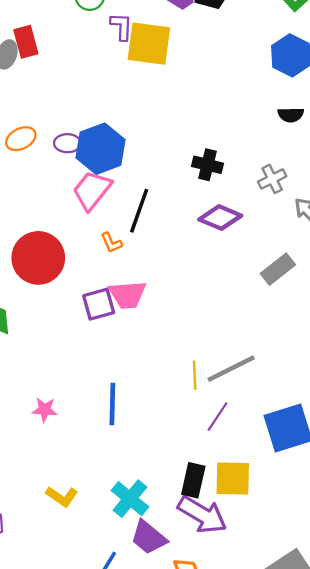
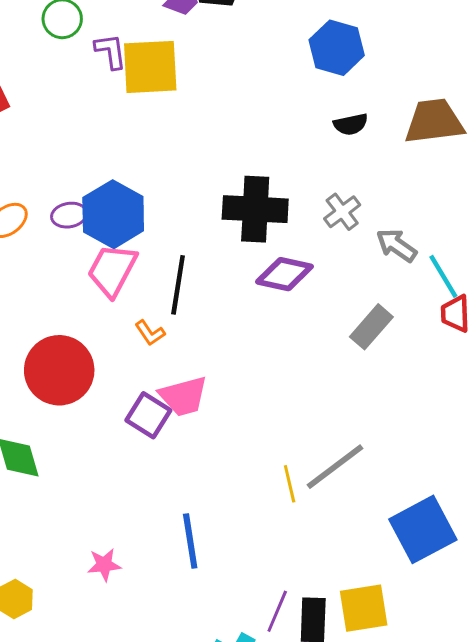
black cross: (207, 165) -> (255, 209), size x1.6
purple square: (99, 304) -> (148, 415), turned -32
purple line: (217, 417) -> (277, 611), moved

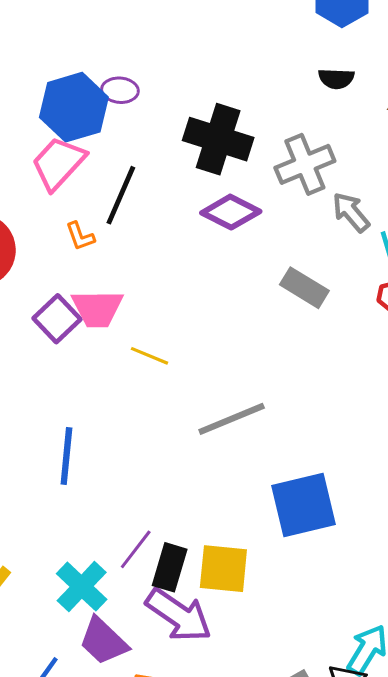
gray cross: (342, 212) -> (305, 164), size x1.5
purple ellipse: (69, 215) -> (120, 90), moved
gray rectangle: (371, 327) -> (304, 288), turned 66
yellow line: (290, 484) -> (150, 356), moved, turned -69

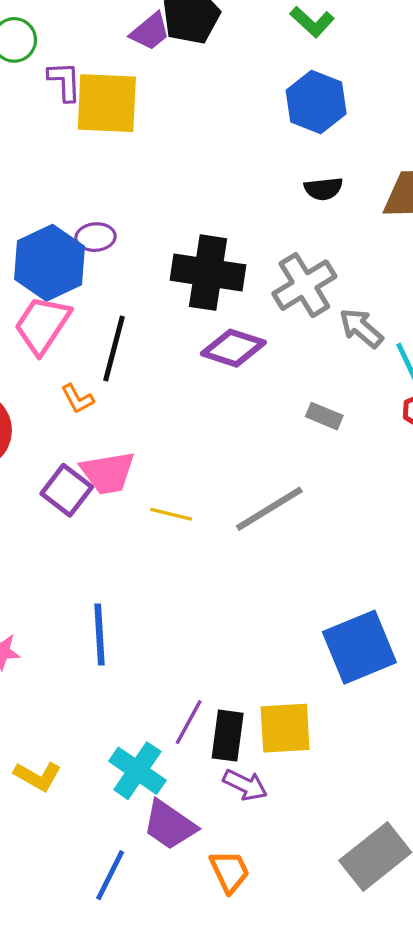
gray rectangle: (304, 288) -> (324, 416), size x0.7
gray line: (232, 419) -> (269, 509), moved
purple arrow: (179, 615) -> (245, 785), size x0.6

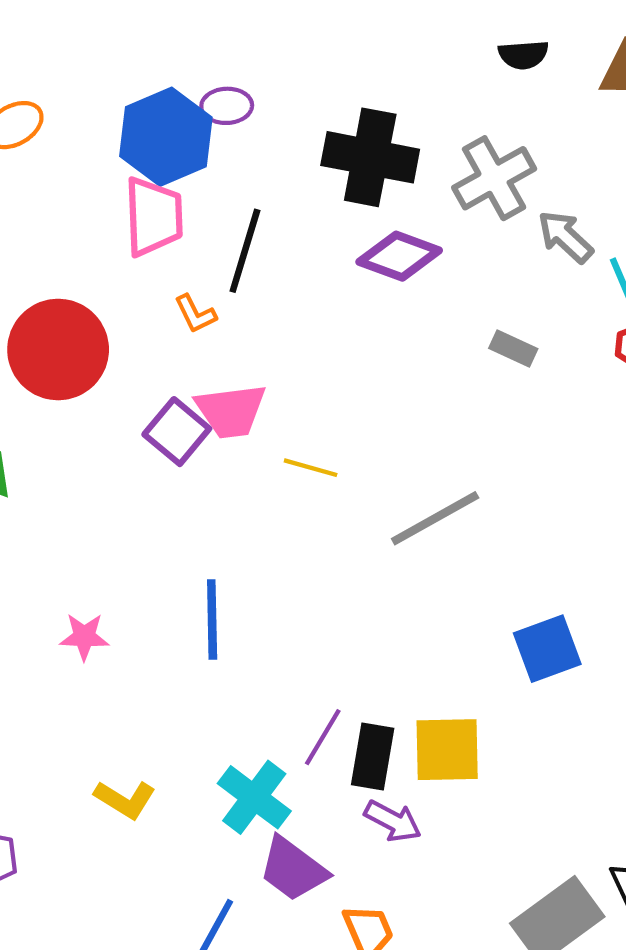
pink trapezoid: (42, 325) -> (153, 217), turned 142
gray line: (269, 509) -> (435, 518), moved
blue square: (359, 647) -> (547, 649), size x0.7

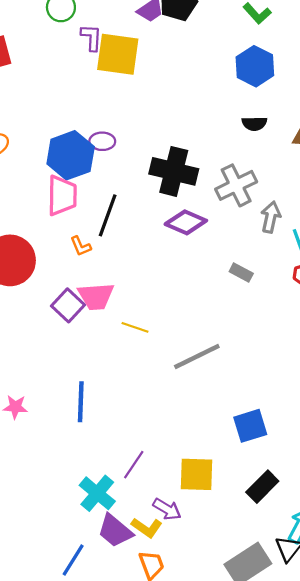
gray arrow: (565, 237) -> (271, 217), turned 56
black rectangle: (373, 757) -> (262, 487), moved, turned 32
yellow L-shape: (125, 799) -> (147, 528), moved

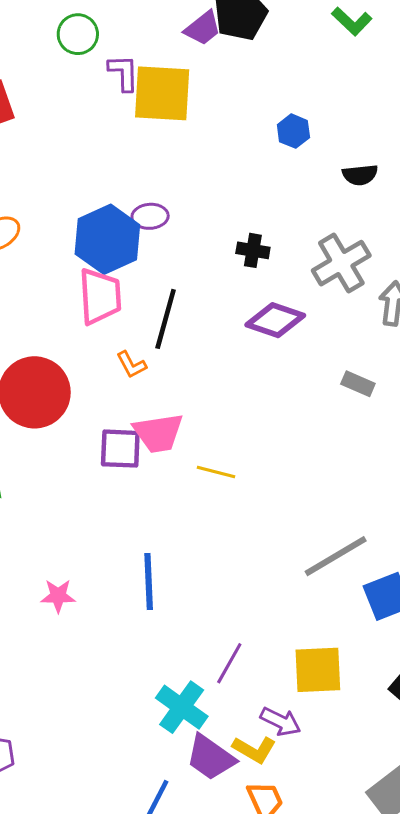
blue hexagon: (255, 66) -> (293, 131), moved, size x0.6
black cross: (174, 171) -> (253, 250), size x0.5
purple square: (68, 305) -> (120, 449), turned -36
gray line: (197, 357) -> (336, 556), moved

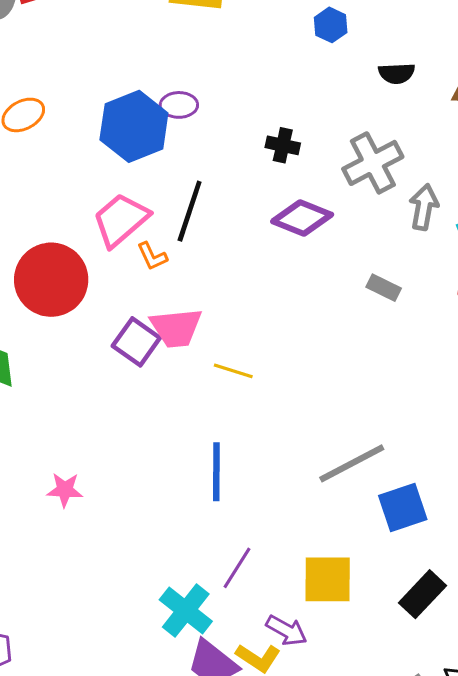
pink trapezoid: (100, 296) -> (121, 220), moved, turned -130
purple square: (120, 449) -> (136, 342), turned 30
blue line: (149, 582) -> (216, 472), moved

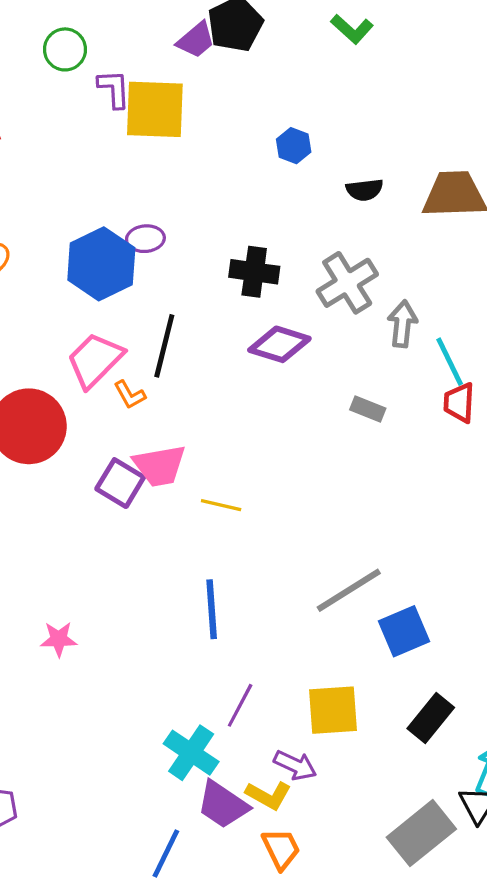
black cross: (283, 145) -> (254, 272), size x1.4

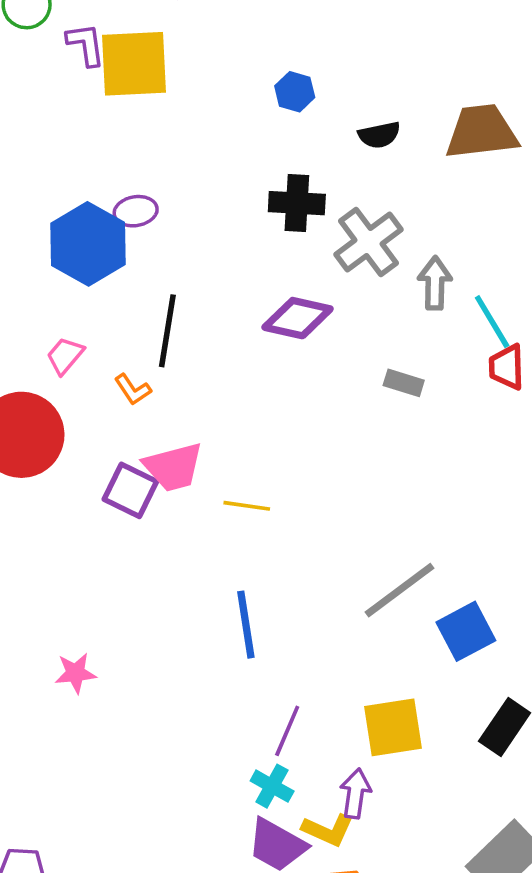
black cross: (254, 272) -> (297, 203), moved
pink trapezoid: (95, 360) -> (65, 356), moved, size x0.6
cyan cross: (191, 753) -> (272, 786), moved, size x0.7
purple arrow: (295, 765) -> (355, 793), turned -102

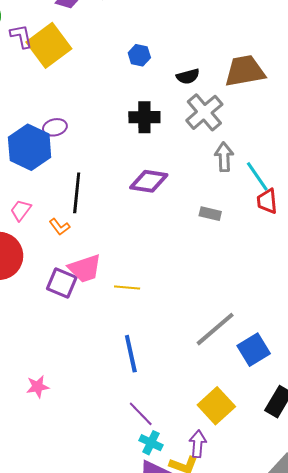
yellow square: (134, 64) -> (49, 45), turned -30
gray cross: (368, 242) -> (204, 112), moved
yellow square: (393, 727) -> (216, 406), turned -30
purple line: (287, 731) -> (141, 414), moved, turned -64

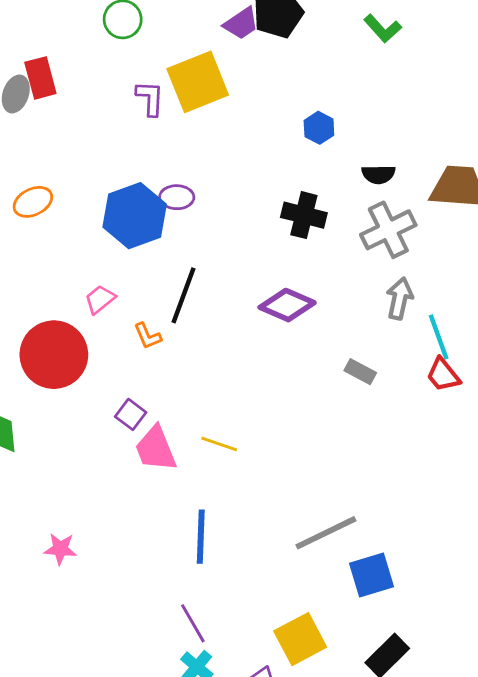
purple L-shape: (21, 36) -> (150, 98), moved
red trapezoid: (267, 201) -> (443, 375), turned -48
pink trapezoid: (85, 268) -> (156, 449), moved, turned 72
purple square: (62, 283) -> (131, 414), size x0.7

